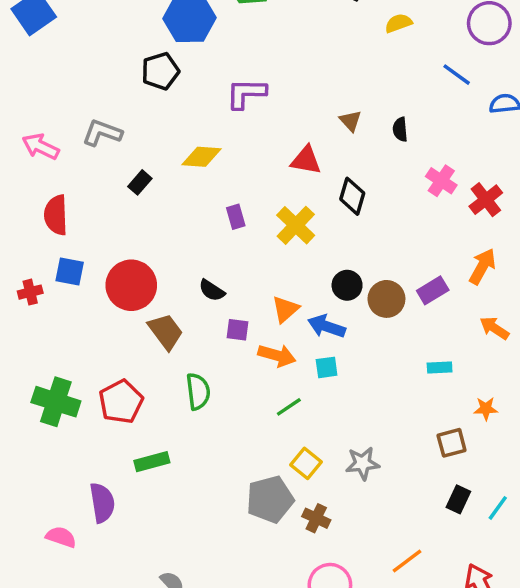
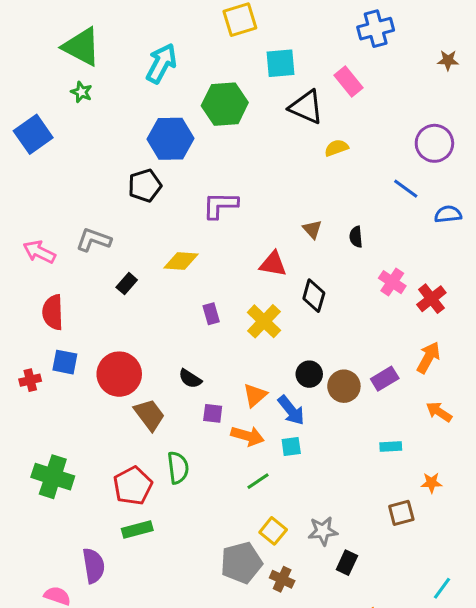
yellow semicircle: (398, 23) -> (336, 148), moved
blue arrow: (327, 326) -> (291, 410), turned -148
red pentagon: (121, 402) -> (133, 486), moved
black rectangle: (458, 499) -> (347, 563), moved
cyan line: (498, 508) -> (442, 588), moved

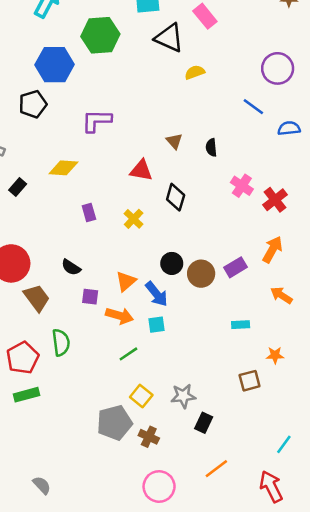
yellow cross: (264, 321) -> (134, 219), size x0.7

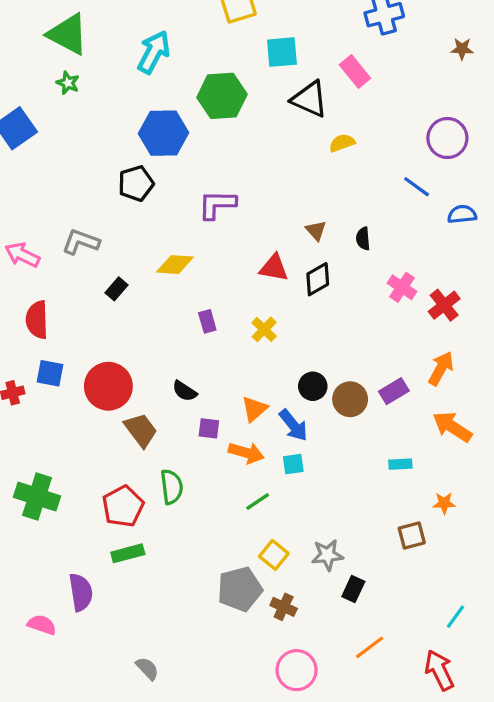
black diamond: (176, 197) -> (318, 279), moved, turned 44
orange arrow: (281, 295) -> (452, 427), size x1.4

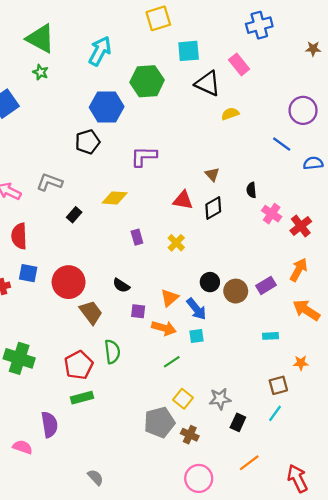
black semicircle: (363, 239) -> (251, 190), moved
cyan line: (456, 617) -> (275, 413), moved

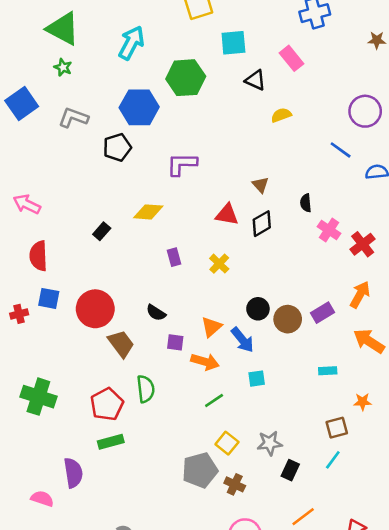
black triangle: (208, 83) -> (255, 80), size x0.7
gray L-shape: (49, 182) -> (73, 118), moved
cyan square: (196, 336) -> (257, 379), moved

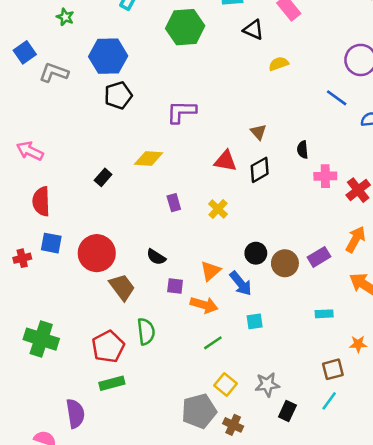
blue square: (22, 103) -> (25, 52), size x0.7
blue hexagon: (139, 107) -> (108, 56), moved
gray L-shape: (73, 118) -> (54, 73), moved
pink cross: (329, 230) -> (325, 176), turned -35

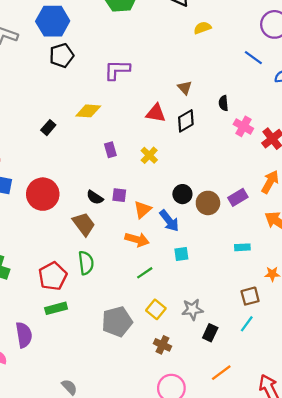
pink cross: (325, 176) -> (243, 126), turned 30
purple square: (175, 286) -> (119, 195), moved
brown trapezoid: (122, 287) -> (84, 224), moved
gray pentagon: (199, 411) -> (117, 322), moved

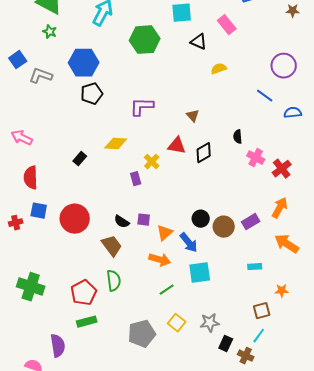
brown triangle: (185, 88) -> (193, 116), moved
yellow cross: (149, 155) -> (152, 162), moved
cyan square: (181, 254) -> (200, 273), size x1.6
brown cross: (162, 345) -> (246, 356), moved

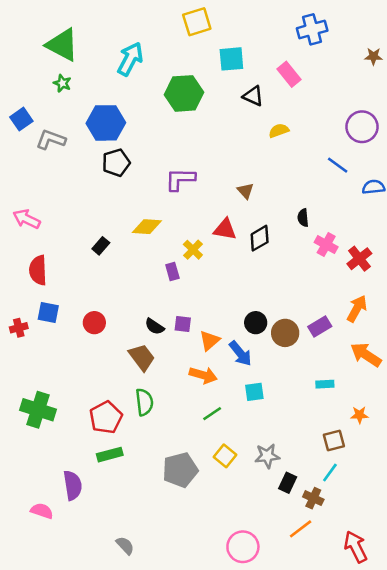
red circle: (75, 219) -> (94, 323), size x0.6
cyan square: (200, 273) -> (254, 392), size x0.7

